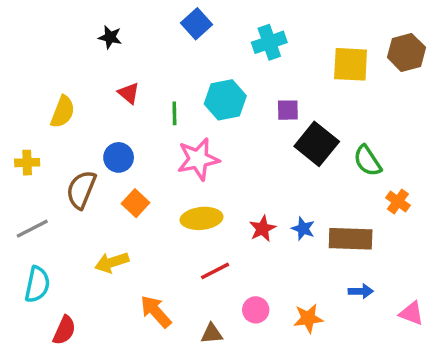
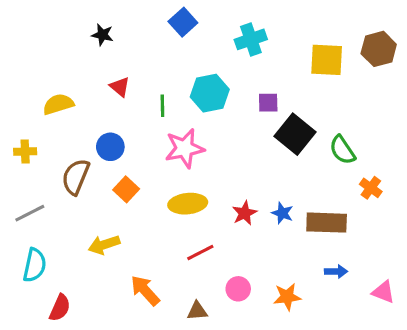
yellow semicircle: (63, 112) -> (58, 104), turned -128

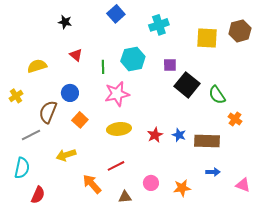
yellow cross: (25, 152) -> (16, 96), turned -32
gray line: (30, 213) -> (31, 135), moved
red line: (200, 253) -> (116, 166), moved

